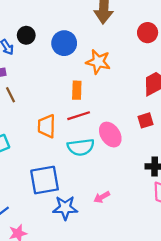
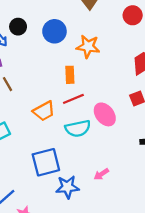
orange trapezoid: (47, 126) -> (44, 111), turned -115

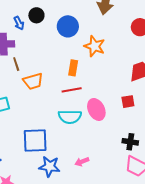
orange trapezoid: (44, 111) -> (33, 81), moved

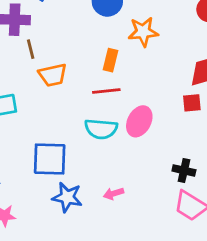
orange star: (95, 46) -> (143, 32), turned -30
red square: (128, 102) -> (192, 103), moved
pink ellipse: (96, 109) -> (139, 121), turned 50

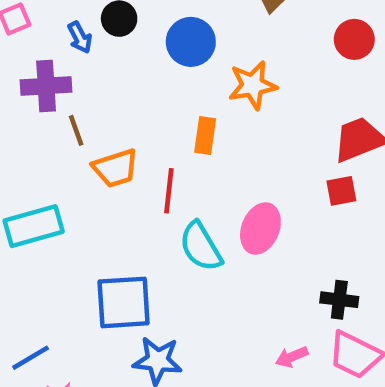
red line: (106, 91) -> (169, 191), moved, turned -72
cyan semicircle: (101, 129) -> (201, 247), turned 60
pink arrow: (114, 194) -> (292, 357), moved

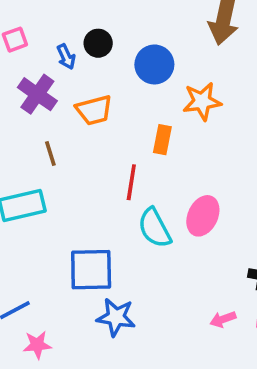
purple cross: (46, 86) -> (37, 94), turned 36
brown line: (76, 130) -> (50, 153), moved
orange trapezoid: (115, 168) -> (94, 110), moved

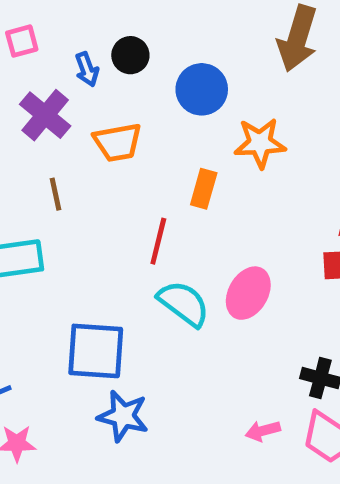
cyan semicircle: (155, 228) -> (184, 304), turned 150

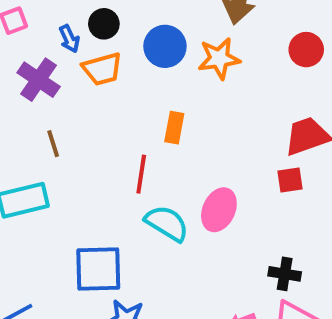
orange trapezoid: (118, 142) -> (102, 69), moved
orange star: (260, 143) -> (219, 58), moved

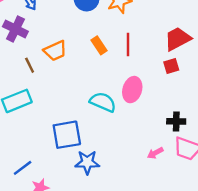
orange trapezoid: (102, 69) -> (55, 51), moved
orange rectangle: (174, 128) -> (99, 45), turned -36
red line: (141, 174) -> (128, 45), moved

